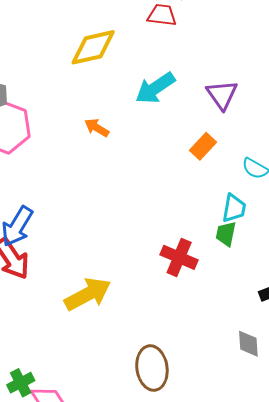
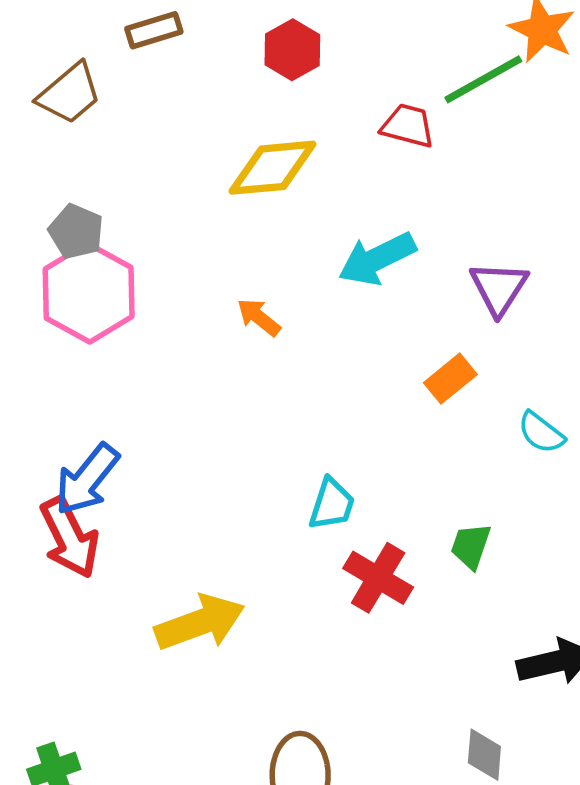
cyan trapezoid: (234, 208) -> (332, 504), moved

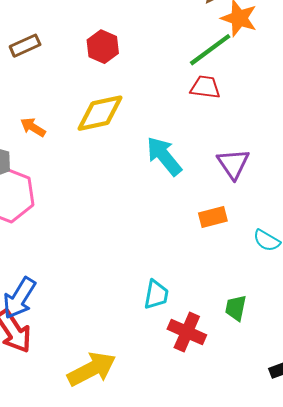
red trapezoid: (408, 126) -> (205, 87), moved
cyan arrow: (377, 259) -> (164, 156), turned 84
orange arrow: (259, 317) -> (33, 127), moved
orange rectangle: (450, 379) -> (213, 217), turned 32

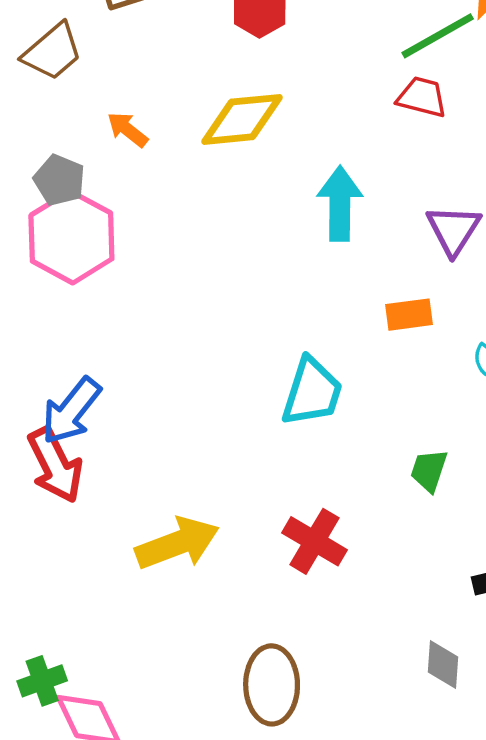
cyan arrow: (164, 156) -> (340, 204), turned 33
cyan trapezoid: (156, 295) -> (312, 392), moved, size x1.4
red cross: (187, 332) -> (314, 541), moved

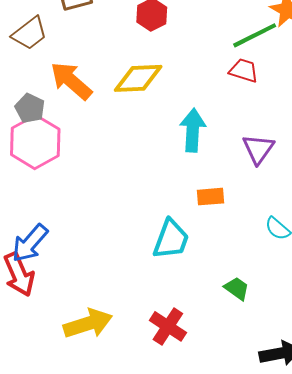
orange arrow: (128, 130) -> (71, 81), size x1.8
orange rectangle: (409, 315) -> (210, 197), moved
green trapezoid: (429, 470) -> (237, 288), turned 104

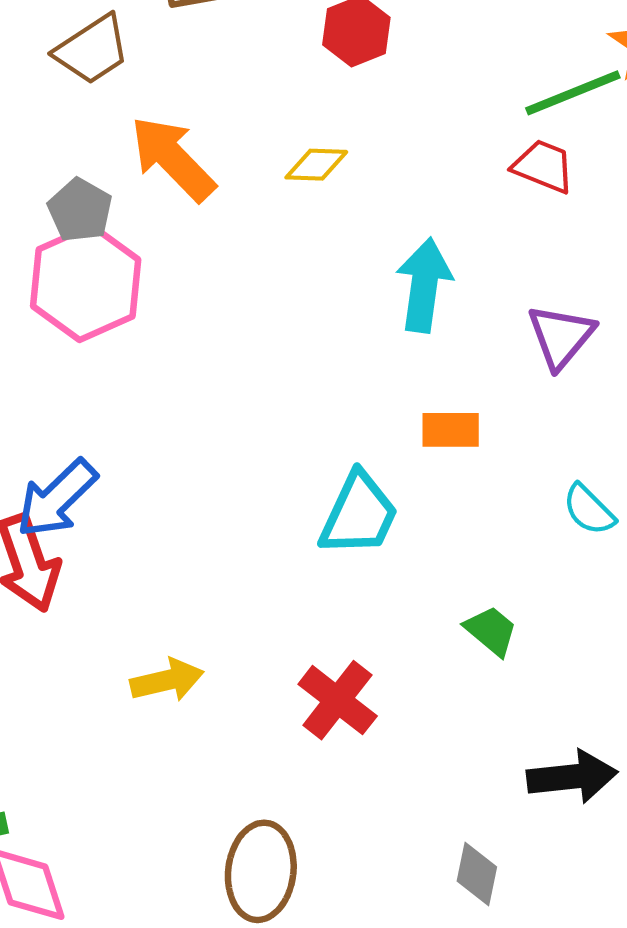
yellow diamond: (138, 78) -> (316, 165), size x0.6
yellow arrow: (88, 324) -> (167, 680), size x0.7

